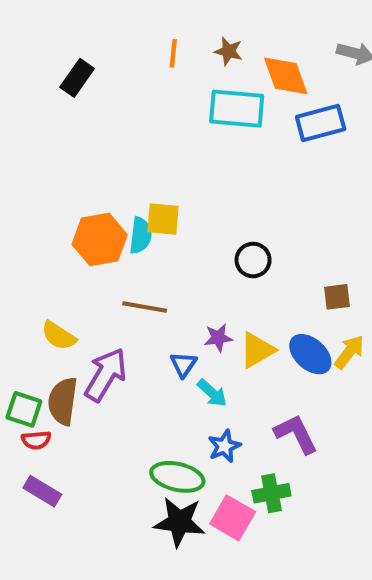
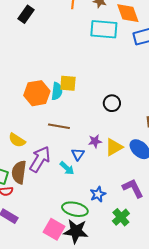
cyan arrow: (212, 393) -> (67, 168), moved
green cross: (271, 493) -> (121, 217), turned -30
pink square: (233, 518) -> (54, 229), moved

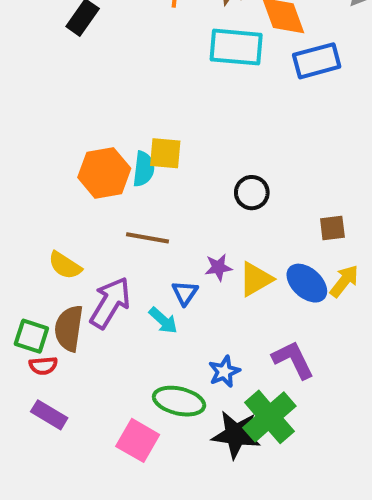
green cross: (121, 217) -> (269, 417), size x1.5
black star: (76, 231) -> (236, 435), moved

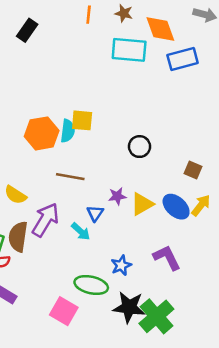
brown square: (332, 228) -> (193, 170), turned 30
green cross: (269, 417) -> (156, 316), moved

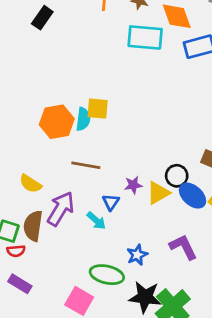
black circle: (140, 147) -> (177, 176), moved

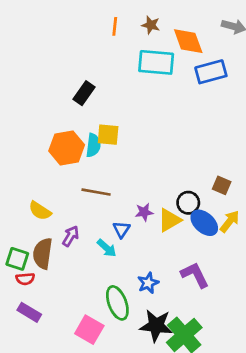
black rectangle: (42, 18) -> (84, 93), moved
purple arrow: (61, 209) -> (71, 236), size x0.6
green ellipse: (107, 275) -> (117, 303), turned 56

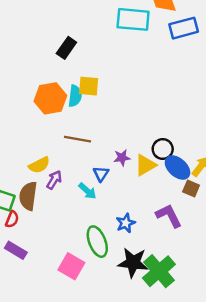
brown square: (222, 185) -> (191, 188), moved
yellow semicircle: (40, 211) -> (39, 165), moved, turned -60
red semicircle: (25, 279) -> (12, 219), turned -63

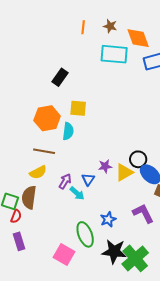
cyan semicircle: (75, 96) -> (68, 131), moved
brown line: (78, 139) -> (44, 151), moved
purple arrow: (54, 180) -> (65, 181), moved
purple rectangle: (16, 250) -> (19, 241), turned 42

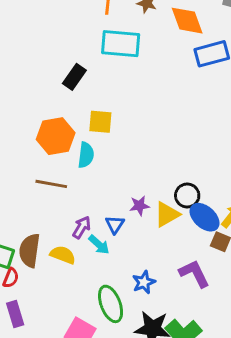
cyan rectangle: (114, 54) -> (121, 44), moved
yellow semicircle: (38, 172) -> (63, 255), moved, turned -132

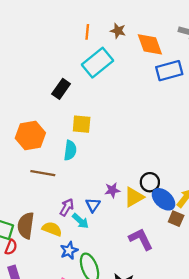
cyan rectangle: (121, 44) -> (97, 63), turned -44
orange hexagon: (56, 136) -> (30, 136), moved
purple L-shape: (194, 274) -> (141, 239), moved
blue star: (144, 282) -> (69, 251), moved

